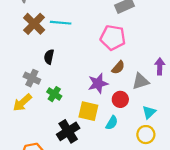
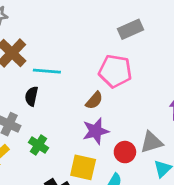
cyan line: (61, 23) -> (47, 71), moved
brown semicircle: (118, 67) -> (94, 100), moved
gray triangle: (141, 81) -> (151, 142), moved

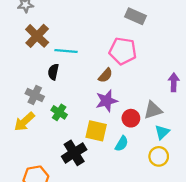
gray rectangle: (131, 29) -> (136, 16), turned 48

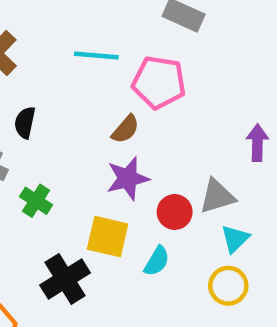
cyan line: (66, 51) -> (96, 55), moved

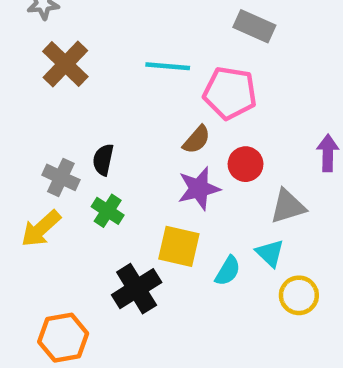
black semicircle: (25, 123) -> (103, 160), moved
red circle: (175, 212) -> (246, 164), moved
cyan triangle: (235, 239) -> (270, 253), moved, turned -32

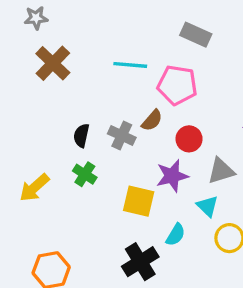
gray cross: (61, 177) -> (122, 136), moved
purple star: (199, 189) -> (172, 176), moved
cyan semicircle: (228, 271) -> (176, 235), moved
black cross: (137, 289) -> (140, 262), moved

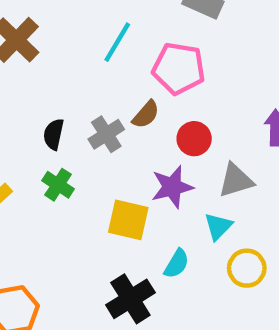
cyan line: (130, 65) -> (117, 42), turned -64
gray cross: (122, 136) -> (106, 134), turned 32
cyan triangle: (208, 206) -> (218, 226), turned 30

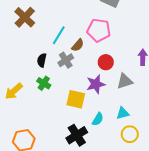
cyan line: (117, 42) -> (59, 35), moved
brown semicircle: (146, 115) -> (78, 45), moved
cyan triangle: (218, 226) -> (123, 113), moved, turned 32
yellow circle: (247, 268) -> (130, 134), moved

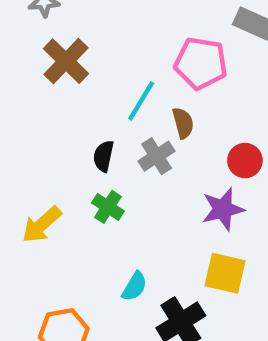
pink pentagon: (99, 30) -> (201, 63), moved
brown semicircle: (78, 45) -> (183, 123), turned -56
yellow square: (76, 99) -> (225, 273), moved
cyan semicircle: (98, 119) -> (134, 286), moved

